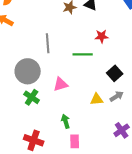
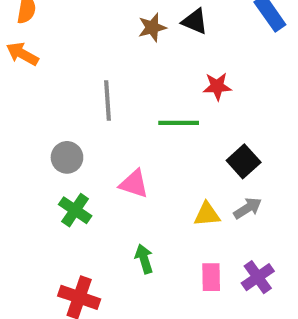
gray circle: (28, 71) -> (67, 157), size x0.6
pink triangle: (61, 84) -> (134, 184), turned 35
pink rectangle: (75, 141) -> (211, 277), moved

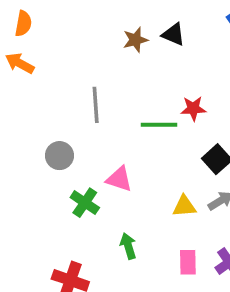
red star: (217, 86) -> (193, 109), moved
green cross: (75, 210) -> (85, 203), moved

